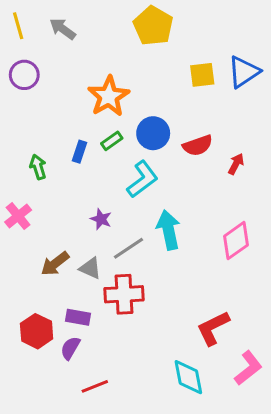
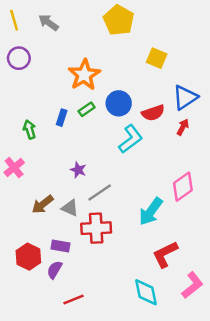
blue triangle: (244, 72) -> (185, 97), moved
yellow square: (202, 75) -> (157, 58), turned 30
cyan L-shape: (142, 179) -> (131, 139), moved
cyan arrow: (168, 230) -> (151, 211), moved, turned -132

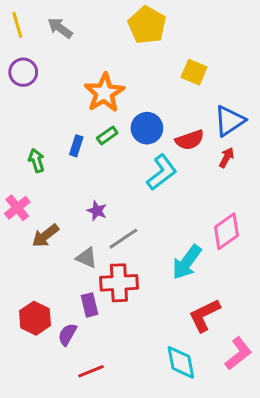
brown arrow: (43, 204) -> (45, 236), moved
purple rectangle: (60, 246) -> (89, 305), moved, turned 66

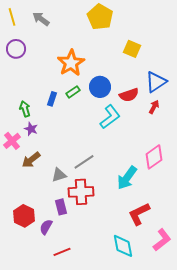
purple star: (97, 211) -> (31, 129), moved
gray triangle: (87, 258) -> (59, 175), turned -42

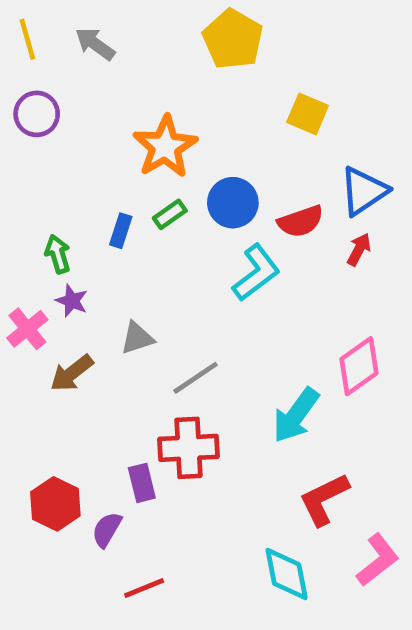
gray triangle: (59, 175) -> (137, 338), moved

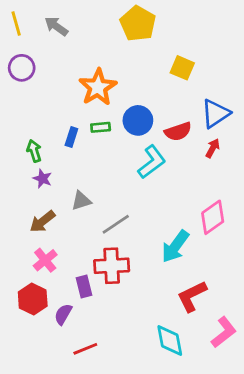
green rectangle: (170, 214) -> (101, 127), turned 30
pink cross: (27, 329) -> (45, 260), moved

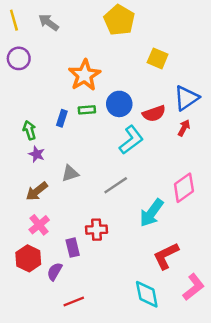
gray line: (116, 224) -> (116, 185), moved
red cross: (112, 266) -> (97, 230), size x0.7

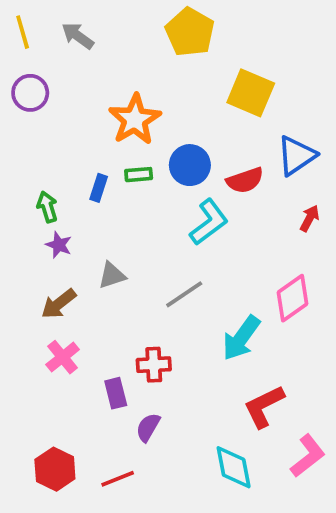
yellow square: (158, 58) -> (251, 93), size x1.4
red arrow: (184, 128) -> (310, 218), moved
red hexagon: (28, 258) -> (55, 469), moved
purple semicircle: (55, 272) -> (148, 427), moved

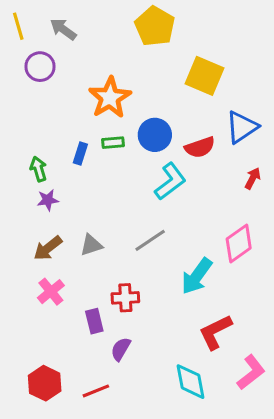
purple circle: (30, 93) -> (40, 67), moved
purple star: (59, 245) -> (48, 200), turned -30
gray triangle: (112, 275) -> (91, 245), moved

